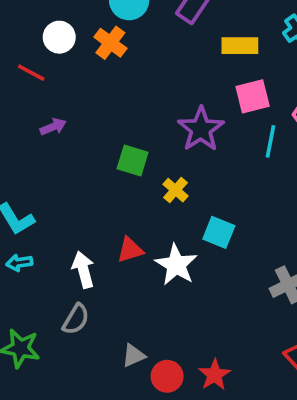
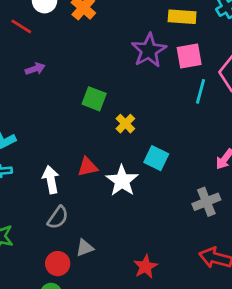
purple star: (201, 129) -> (149, 50), moved
gray semicircle: (76, 319) -> (58, 218), moved
red circle: (167, 376) -> (58, 264), moved

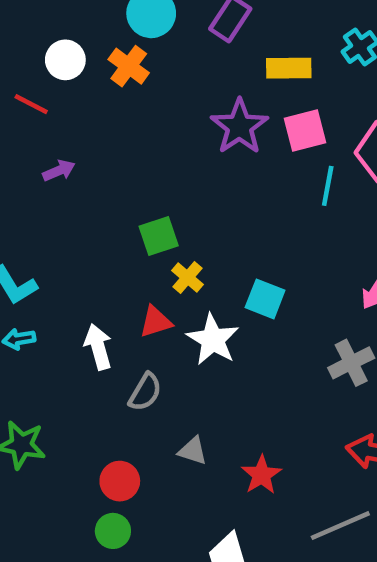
green square: (94, 99) -> (159, 236), moved, turned -35
yellow cross: (125, 124) -> (187, 278), moved
gray semicircle: (58, 218) -> (145, 392), moved
gray triangle: (85, 248) -> (193, 451), moved, turned 42

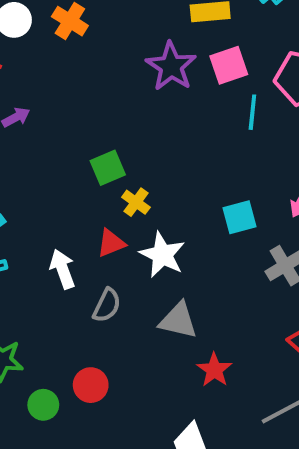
cyan square: (265, 299) -> (239, 217), moved, turned -32
gray triangle: (193, 451) -> (178, 320), moved, size x1.5
green circle: (113, 531) -> (43, 405), moved

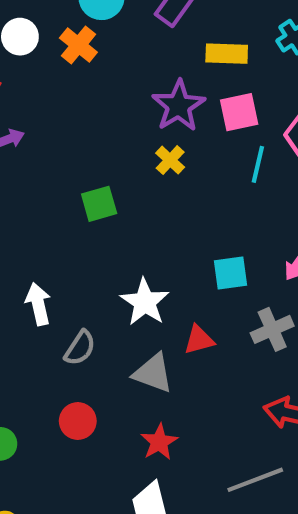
yellow cross: (136, 202) -> (170, 160), moved
red triangle: (111, 243) -> (199, 340), moved
red star: (214, 370) -> (159, 442), moved
red circle: (91, 385) -> (78, 421), moved

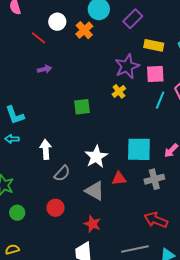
cyan square: (230, 273) -> (139, 149), size x1.5
red star: (159, 442) -> (92, 224), turned -30

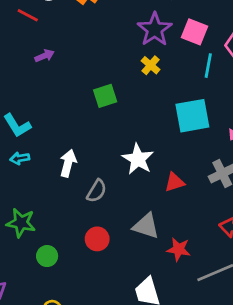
pink square: (155, 74) -> (195, 32), turned 36
white arrow: (46, 149) -> (68, 163), turned 30
cyan square: (139, 149) -> (192, 116), moved
gray triangle: (95, 191) -> (146, 226), moved
red star: (92, 224) -> (179, 249), moved

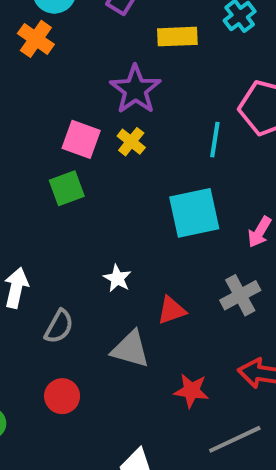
pink square: (195, 32) -> (81, 139), moved
white star: (138, 159) -> (117, 278), size x0.6
gray triangle: (146, 226) -> (130, 349), moved
red star: (179, 249) -> (191, 391), moved

